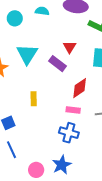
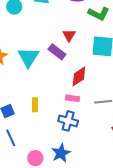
cyan triangle: (27, 54) -> (28, 57), moved
yellow rectangle: (34, 99) -> (35, 105), moved

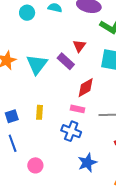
blue star: (61, 153) -> (87, 163), moved

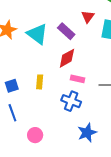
red triangle: (79, 46) -> (88, 17), moved
cyan triangle: (37, 64) -> (37, 34), turned -30
red diamond: (86, 88) -> (67, 58), moved

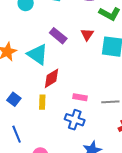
purple rectangle: (66, 31) -> (58, 36), moved
red diamond: (67, 58) -> (51, 78), moved
blue square: (12, 86) -> (14, 99), moved, turned -32

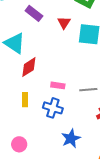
purple rectangle: (58, 36) -> (34, 13), moved
yellow rectangle: (42, 102) -> (25, 100), moved

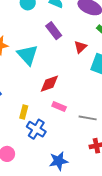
red diamond: (29, 67) -> (49, 84), moved
blue cross: (53, 108) -> (36, 129), moved

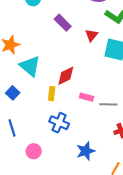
cyan triangle: (28, 55) -> (30, 66), moved
pink rectangle: (59, 106) -> (87, 97), moved
yellow rectangle: (24, 112) -> (52, 94), moved

